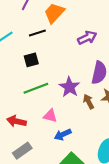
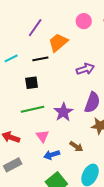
brown arrow: (89, 102) -> (76, 146), moved, turned 144
pink triangle: (50, 116) -> (42, 136), turned 32

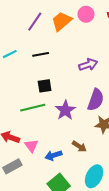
orange trapezoid: (58, 42) -> (62, 21), moved
black square: (32, 83) -> (45, 86), moved
pink triangle: (42, 136) -> (31, 146), moved

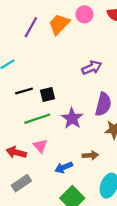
black line: (41, 54) -> (24, 91), moved
pink triangle: (31, 146) -> (40, 146), moved
brown arrow: (79, 146) -> (90, 155), turned -32

